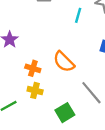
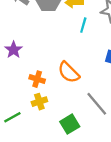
yellow cross: (35, 90) -> (39, 102), turned -32

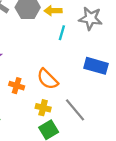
yellow cross: (39, 102) -> (43, 108), moved, turned 32

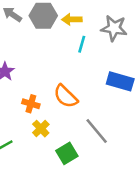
yellow cross: (43, 108) -> (41, 129), moved, turned 32

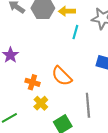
gray line: (97, 131) -> (88, 105), turned 35

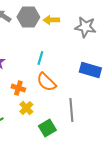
cyan line: (75, 32) -> (40, 58), moved

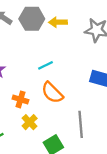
cyan line: (40, 58) -> (45, 65), turned 48

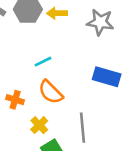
yellow cross: (30, 122) -> (39, 125), moved

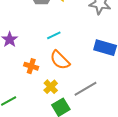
gray line: (82, 128) -> (86, 89), turned 65

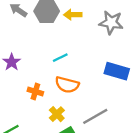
orange semicircle: (60, 60) -> (67, 85), turned -30

